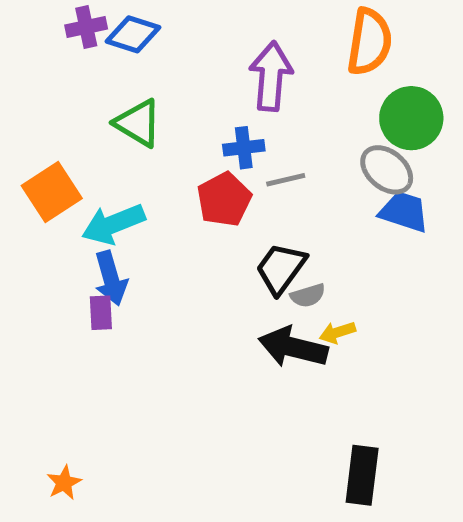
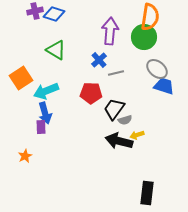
green circle: (411, 118) -> (144, 37), moved
blue cross: (244, 148) -> (99, 60), turned -35
red pentagon: (224, 199) -> (91, 93), moved, turned 30
orange star: (64, 483) -> (25, 156), moved

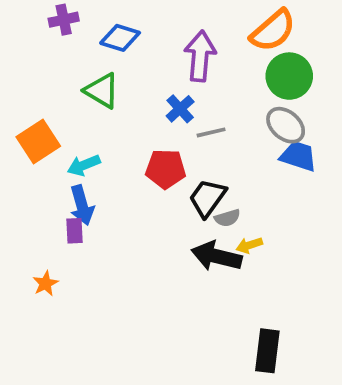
blue diamond: (54, 14) -> (120, 38), moved
orange semicircle: (150, 17) -> (273, 31), turned 40
green circle: (144, 37) -> (289, 76), moved
cyan arrow: (46, 91) -> (84, 165), size x0.7

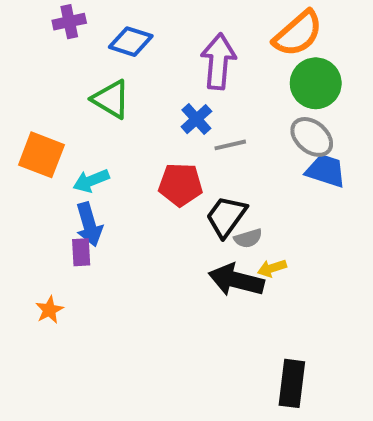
orange square: (38, 142) -> (41, 155), turned -36

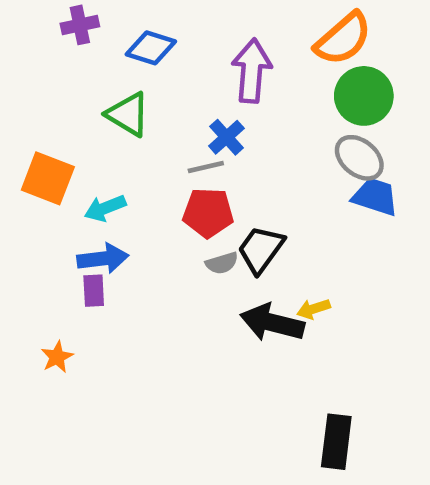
gray line: (230, 145) -> (206, 167), moved
blue arrow: (89, 224) -> (103, 259), turned -81
gray semicircle: (248, 238) -> (222, 263), moved

